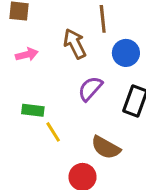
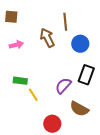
purple semicircle: (90, 89) -> (63, 86), moved
brown semicircle: (106, 147) -> (79, 109), moved

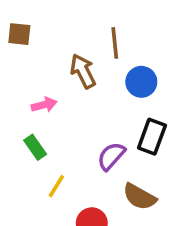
pink arrow: (16, 45) -> (44, 105), moved
green rectangle: (20, 81) -> (35, 147), turned 48
yellow line: (33, 95) -> (56, 186), moved, turned 64

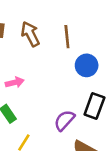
brown arrow: (83, 71) -> (30, 34), moved

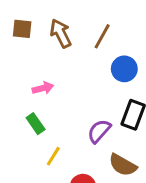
brown line: (67, 37) -> (102, 36), turned 35

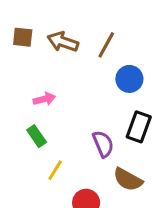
brown arrow: (61, 33) -> (63, 42), turned -44
purple semicircle: (99, 131) -> (103, 144), turned 115

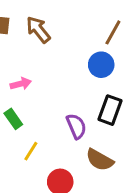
brown arrow: (63, 42) -> (38, 30), turned 32
brown line: (106, 45) -> (113, 32), moved

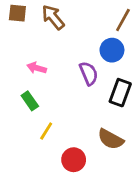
pink arrow: (21, 84) -> (37, 68), turned -150
purple semicircle: (76, 126) -> (89, 73), moved

